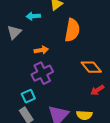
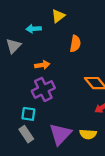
orange semicircle: (72, 30) -> (75, 44), size x0.7
cyan square: (28, 96) -> (28, 114), turned 32

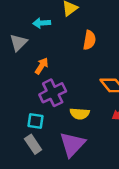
orange arrow: (42, 65) -> (42, 66), moved, turned -48
yellow semicircle: (88, 134) -> (80, 114), moved

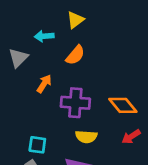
orange semicircle: (89, 40) -> (75, 55), moved, turned 30
purple cross: (53, 93) -> (75, 103), moved, turned 30

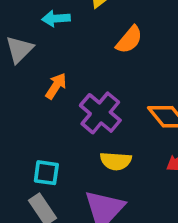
orange semicircle: (75, 55) -> (129, 40), moved
purple cross: (75, 103) -> (100, 113), turned 36

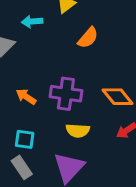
orange arrow: (56, 86) -> (26, 97), moved, turned -90
purple cross: (100, 113) -> (66, 94), turned -32

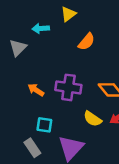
yellow semicircle: (78, 131) -> (93, 119), moved, turned 30
cyan square: (25, 139) -> (44, 125), moved

